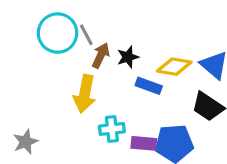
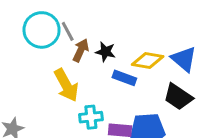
black star: (128, 57) -> (105, 52), turned 30
yellow arrow: (85, 94) -> (66, 85), turned -40

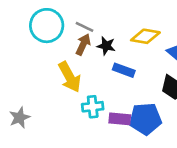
gray line: (68, 31) -> (85, 27), moved, turned -36
yellow diamond: (148, 60) -> (145, 36), moved

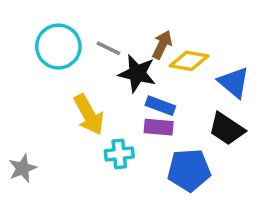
brown arrow: (83, 44) -> (162, 45), moved
black star: (106, 46) -> (137, 73), size x1.5
purple rectangle: (120, 119) -> (159, 127), moved

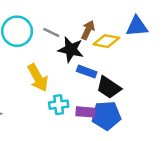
blue triangle: (234, 82) -> (137, 26), moved, turned -45
purple rectangle: (159, 127) -> (86, 112), moved
black trapezoid: (227, 129) -> (109, 87), moved

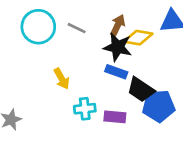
black star: (71, 50) -> (118, 47), moved
yellow arrow: (38, 78) -> (62, 79), size x0.7
blue pentagon: (106, 116) -> (159, 106), moved

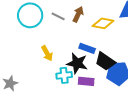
brown arrow: (118, 25) -> (78, 14), moved
black star: (118, 47) -> (77, 63), moved

